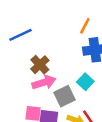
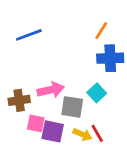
brown cross: (40, 65) -> (19, 100), moved, turned 30
gray square: (64, 96) -> (72, 107), turned 30

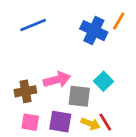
orange line: (101, 31) -> (119, 21), moved
blue cross: (110, 58) -> (94, 31), moved, turned 30
pink square: (36, 123) -> (30, 122), moved

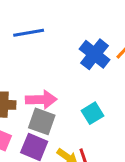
gray square: (79, 96) -> (42, 121), moved

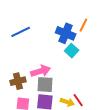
cyan square: (93, 113) -> (72, 51), moved

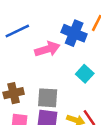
cyan square: (72, 51) -> (85, 74), moved
pink arrow: (41, 71) -> (47, 49), moved

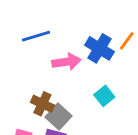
brown cross: (14, 93) -> (42, 104), moved, turned 30
gray square: (48, 98) -> (58, 117), turned 30

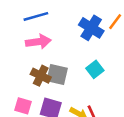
pink arrow: (66, 62) -> (38, 42), moved
gray square: (58, 117) -> (57, 74), moved, turned -30

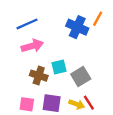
cyan square: (95, 69) -> (59, 67), moved, turned 32
gray square: (57, 74) -> (81, 77), moved, turned -36

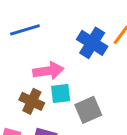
pink arrow: (32, 46) -> (48, 71), moved

